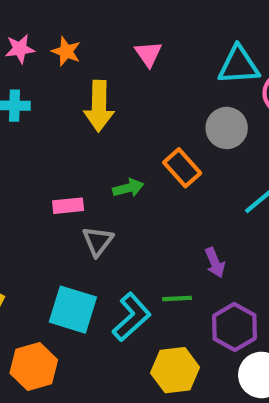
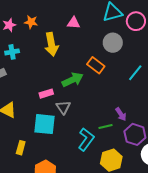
pink triangle: (148, 54) -> (74, 23), moved, turned -40
green arrow: (128, 188) -> (73, 80), size x1.5
purple arrow: (215, 263) -> (121, 114), moved
cyan square: (73, 310) -> (45, 124), moved

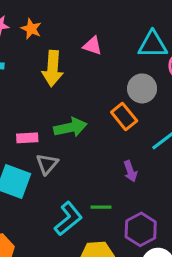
orange rectangle: (96, 65) -> (124, 117), moved
purple arrow: (121, 114) -> (130, 171), moved

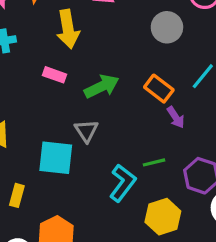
orange rectangle: (124, 117) -> (159, 89), moved
pink rectangle: (27, 138) -> (54, 75), moved, turned 36

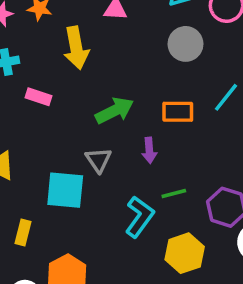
pink rectangle: (54, 75) -> (38, 97), moved
orange rectangle: (159, 89) -> (178, 112), turned -36
purple arrow: (176, 117) -> (149, 150), moved, turned 30

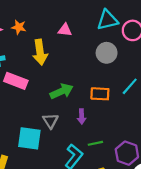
pink rectangle: (38, 97) -> (16, 81), size x1.5

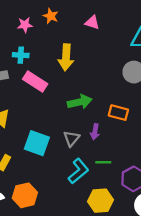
orange star: (19, 27) -> (51, 16), moved
pink triangle: (65, 30) -> (92, 22), moved
gray triangle: (50, 121) -> (71, 139), moved

